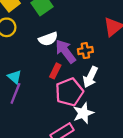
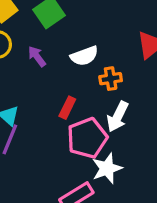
white semicircle: (48, 39) -> (84, 56), moved
purple arrow: (66, 51) -> (37, 56), moved, size x0.6

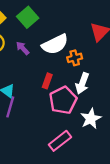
white semicircle: (84, 56) -> (55, 44), size x1.4
white star: (107, 168) -> (91, 119), moved

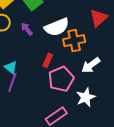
orange cross: (75, 58) -> (74, 41), size x1.5
white arrow: (82, 83) -> (91, 65), moved, turned 30

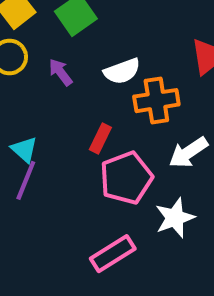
white semicircle: (57, 27) -> (122, 71), size x0.7

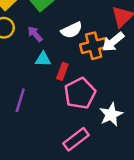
cyan triangle: (24, 150) -> (43, 59), moved, turned -35
white arrow: (188, 152) -> (113, 42), moved

